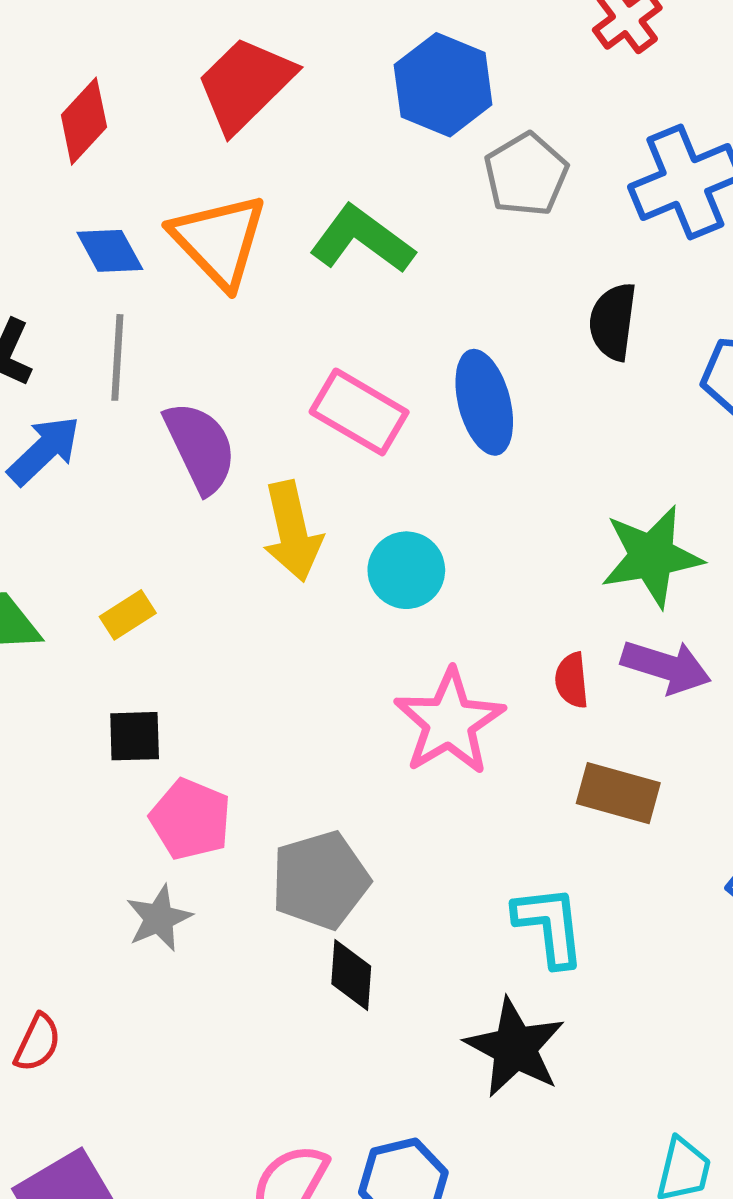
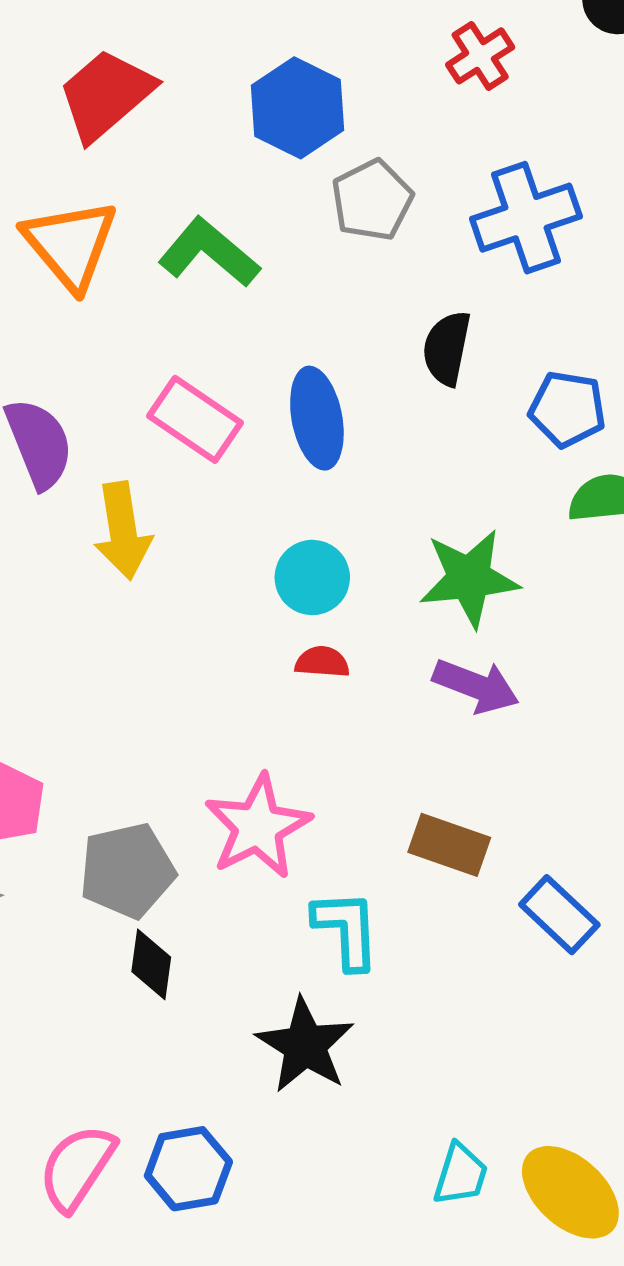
cyan circle: (406, 570) -> (312, 577), moved
red semicircle: (572, 680) -> (322, 662), moved, turned 96
pink star: (449, 722) -> (258, 827), moved
brown rectangle: (618, 793) -> (449, 845), moved

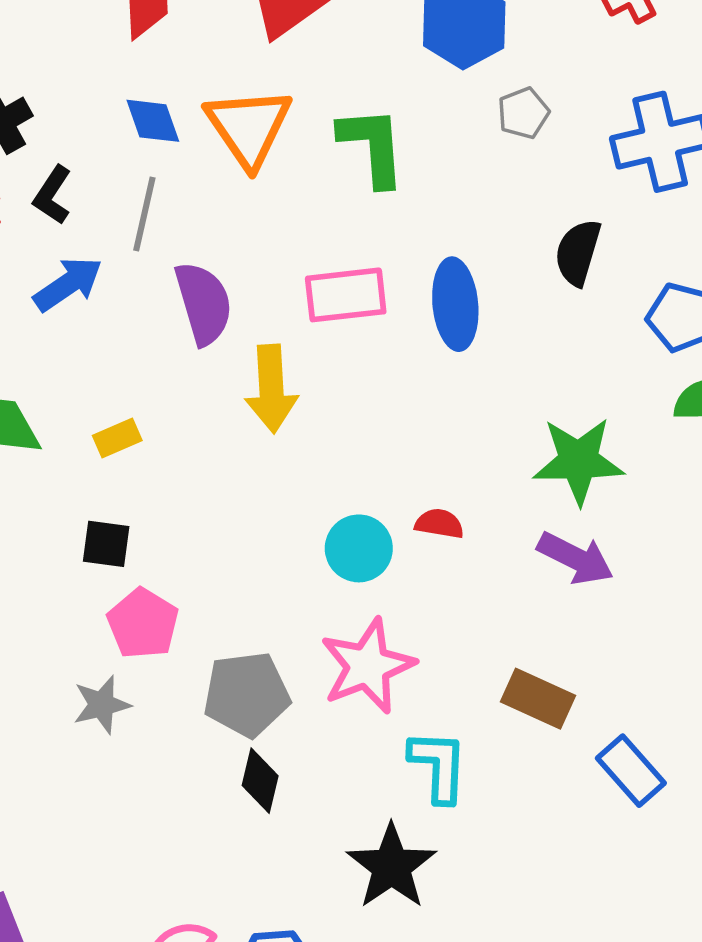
gray pentagon: (372, 200) -> (523, 113), size x0.7
green L-shape: (209, 253) -> (372, 146), turned 40
pink rectangle: (195, 419) -> (346, 295), turned -46
cyan circle: (312, 577) -> (359, 548), moved

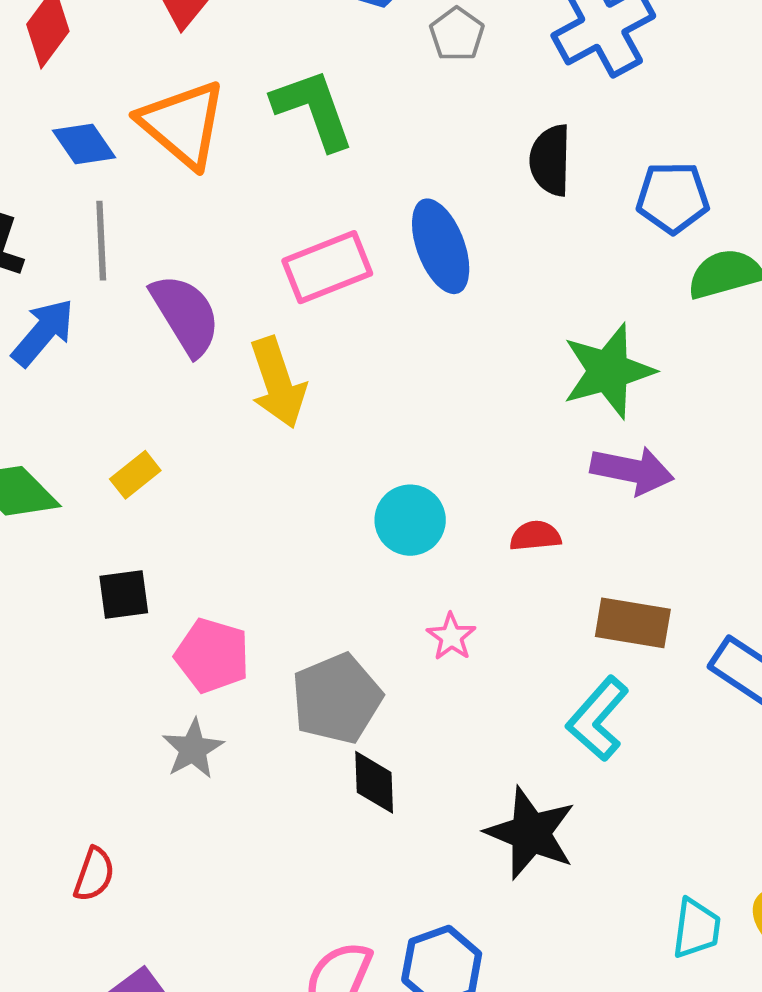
red semicircle: (439, 524) -> (535, 536), moved
black square: (106, 544) -> (124, 594), moved
pink star: (368, 666) -> (451, 637), size x0.5
cyan L-shape: (438, 766) -> (598, 719), moved, turned -126

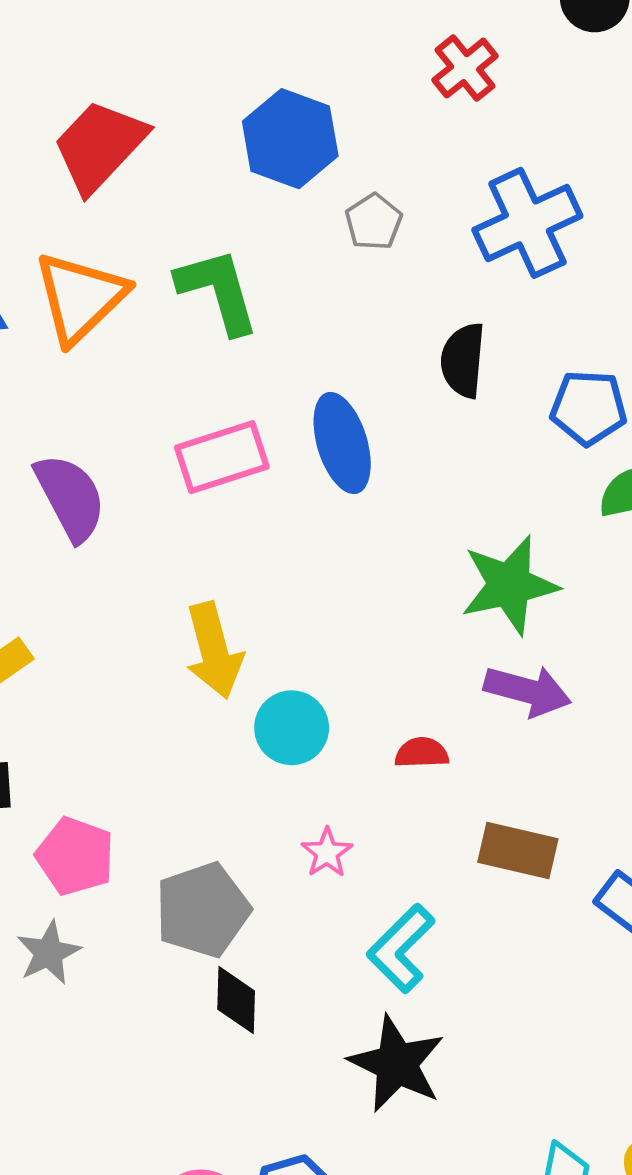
orange triangle: (183, 124) -> (80, 297), turned 32
yellow arrow: (278, 383) -> (214, 650), moved
cyan L-shape: (598, 719) -> (401, 948), moved

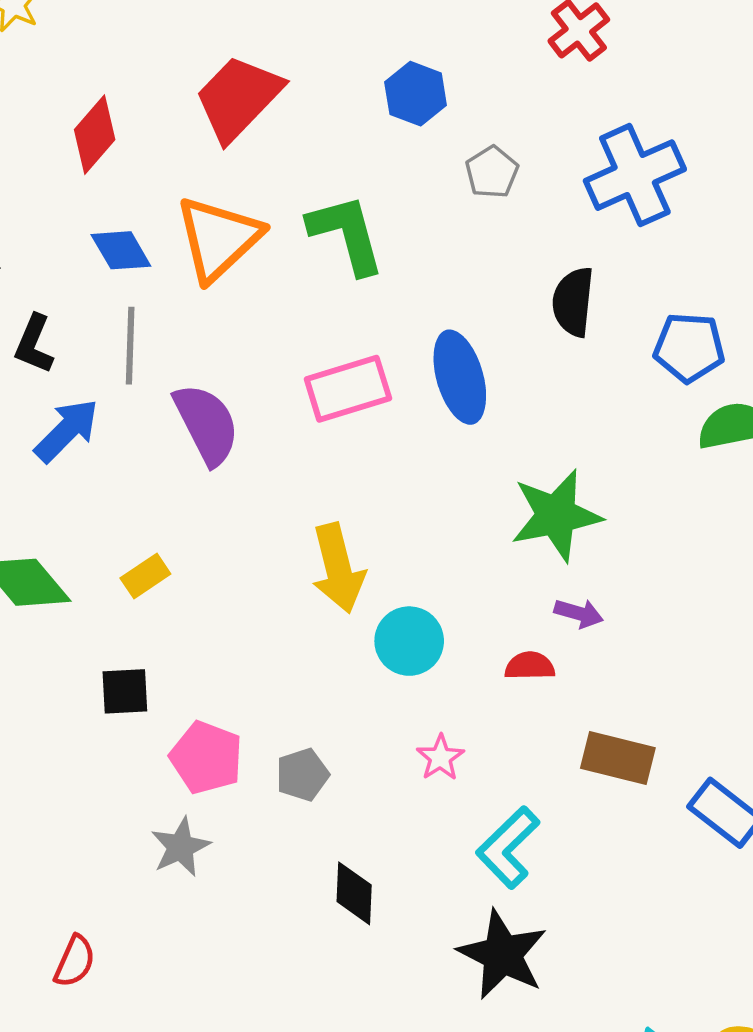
blue hexagon: (290, 139) -> (416, 94), size x0.7
green star: (509, 585) -> (556, 515), moved
purple arrow: (528, 691) -> (579, 613), moved, size x0.6
gray pentagon: (203, 910) -> (302, 775), moved, size x0.6

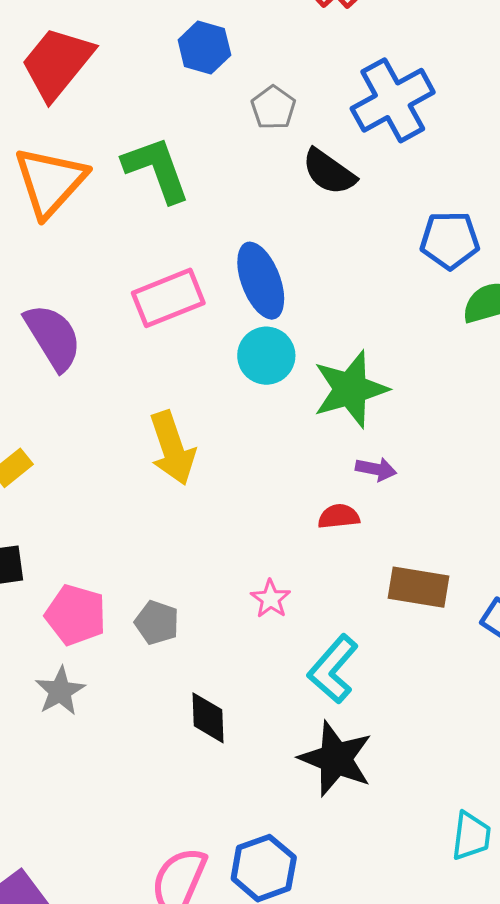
black semicircle: (573, 302) -> (329, 172), moved, turned -56
cyan circle: (409, 641) -> (266, 356), moved
gray pentagon: (302, 775) -> (157, 623), turned -30

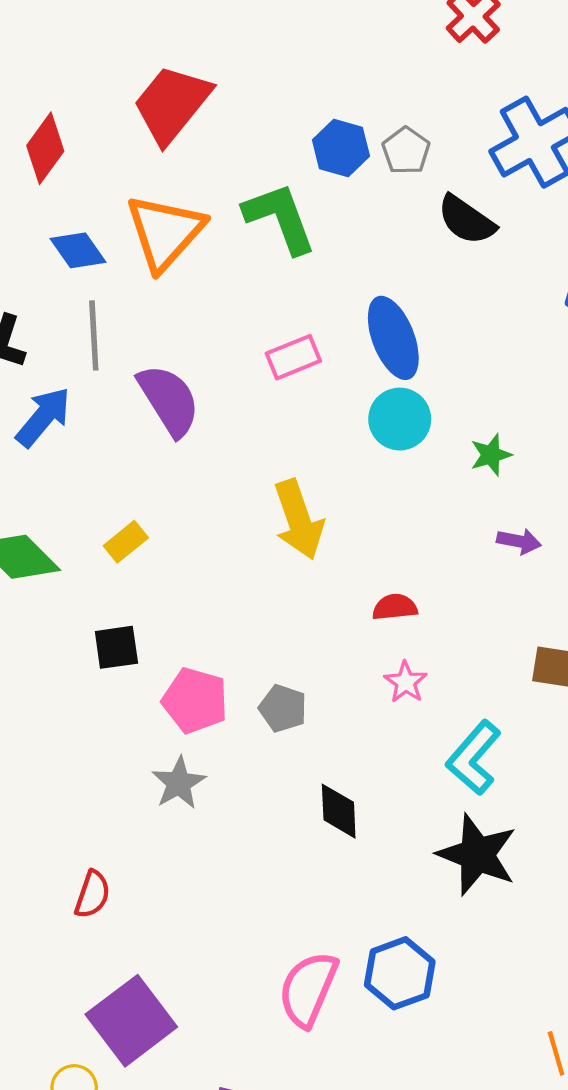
blue hexagon: (204, 47) -> (341, 148), moved
pink rectangle: (168, 298) -> (293, 357), size x0.7
green star: (350, 389) -> (491, 455), size x0.5
red semicircle: (339, 516) -> (395, 607), moved

